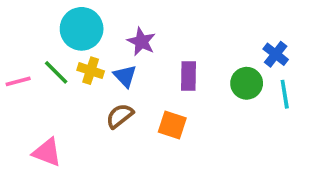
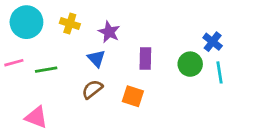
cyan circle: (82, 29) -> (26, 22), moved
yellow cross: (91, 71) -> (70, 24), moved
green line: (56, 72) -> (46, 70), moved, turned -55

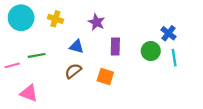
purple star: (109, 32) -> (96, 22), moved
blue triangle: (96, 58) -> (76, 47), turned -32
pink line: (14, 63) -> (12, 65), moved

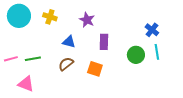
green circle: (151, 51) -> (136, 55), moved
green line: (37, 55) -> (33, 59), moved

